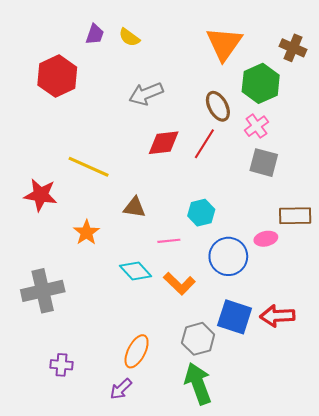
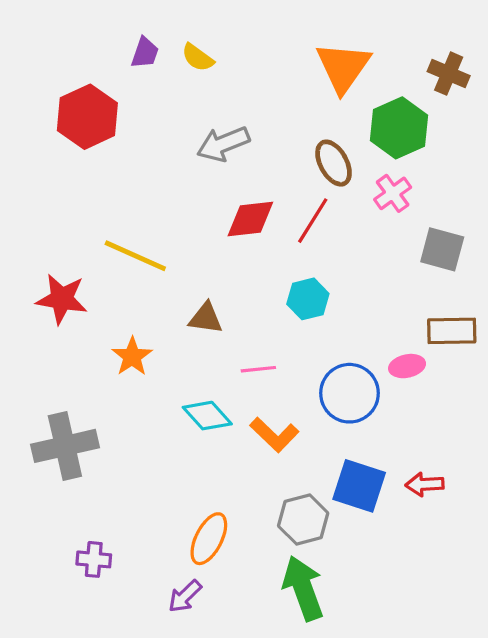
gray square: (264, 163) -> (442, 249), moved
cyan hexagon: (201, 213) -> (308, 299), moved
red arrow: (277, 316) -> (425, 484), size x0.7

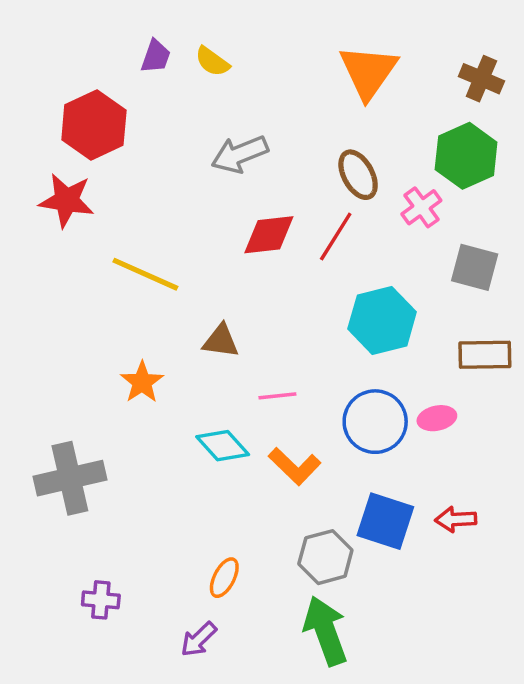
green hexagon: (399, 128) -> (466, 156), moved
red star: (62, 299) -> (67, 200), moved
cyan hexagon: (308, 299) -> (382, 320), moved, size x1.5
pink ellipse: (407, 366) -> (437, 418), moved
orange ellipse: (209, 539) -> (224, 578), size x0.7

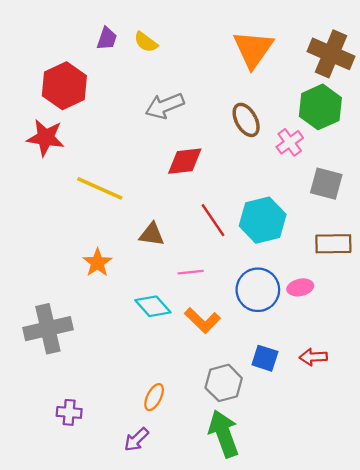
brown cross: (481, 79) -> (331, 54), size x1.5
red line: (336, 236) -> (213, 220), moved, turned -66
blue square: (385, 521) -> (265, 358), size x0.7

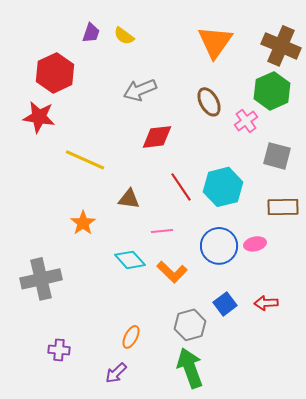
blue square: (265, 358) -> (225, 304), turned 35

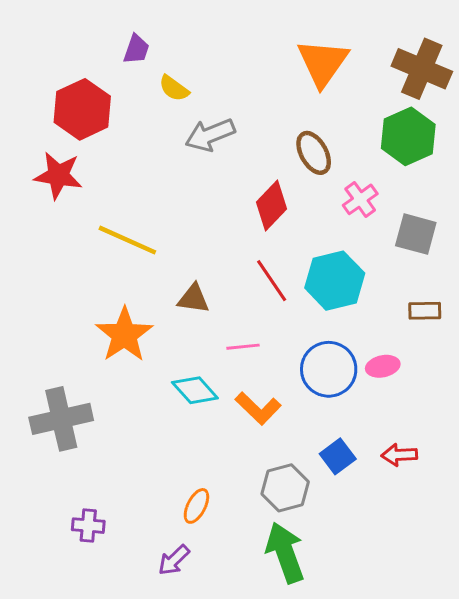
yellow semicircle: (124, 36) -> (174, 88), moved
pink cross: (246, 121) -> (360, 199), moved
red diamond: (157, 137) -> (272, 205), moved, turned -40
brown rectangle: (283, 207) -> (425, 311), size x0.7
orange star: (83, 223) -> (124, 335), size x1.5

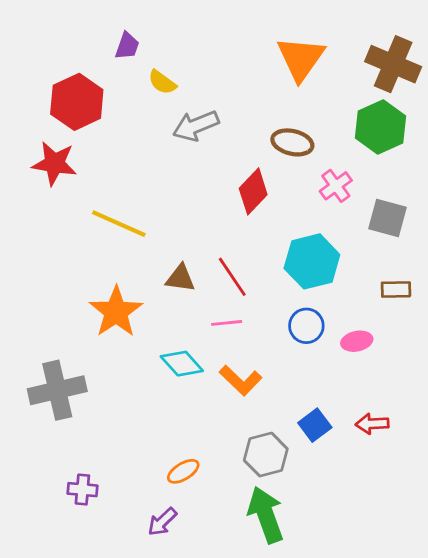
brown ellipse: (314, 153) -> (292, 142), turned -48
red line: (272, 281) -> (232, 277), moved
blue circle: (329, 369) -> (306, 326), moved, size x0.7
orange ellipse: (196, 506) -> (183, 471), turned 32

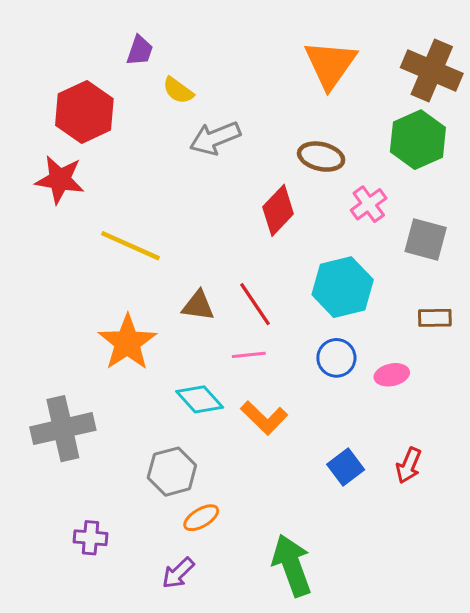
red arrow: (372, 424) -> (409, 465), turned -64
gray hexagon: (266, 455) -> (172, 472), moved

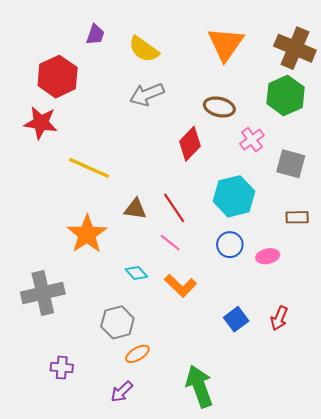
yellow semicircle: (178, 90) -> (144, 49), moved, size x1.4
pink line: (249, 355) -> (170, 243), turned 45
cyan diamond: (200, 399) -> (136, 273), size x0.7

